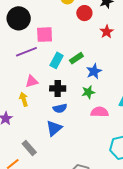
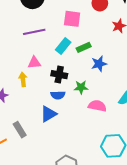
pink square: (45, 35) -> (72, 19), moved
green star: (88, 92) -> (81, 87), moved

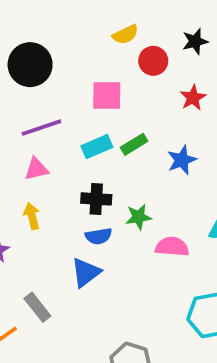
cyan rectangle: (63, 46) -> (97, 147), turned 35
pink triangle: (34, 63) -> (36, 169), moved
blue star: (99, 64) -> (182, 160), moved

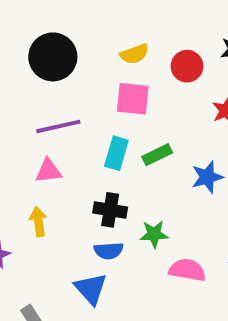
yellow semicircle: (125, 34) -> (134, 54), moved
cyan rectangle: (97, 147) -> (116, 153), turned -56
blue triangle: (86, 273) -> (91, 289), turned -40

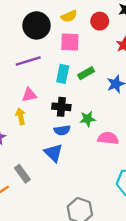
black circle: (53, 57) -> (37, 25), moved
pink triangle: (48, 171) -> (29, 95), moved

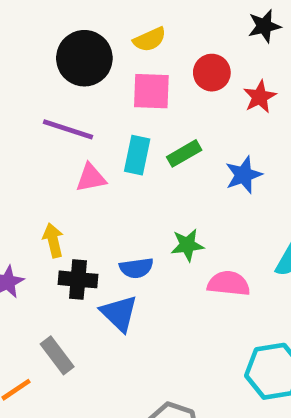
red circle: (100, 21) -> (212, 73), moved
purple line: (28, 61) -> (68, 129), turned 35
pink triangle: (29, 95) -> (91, 178), moved
black cross: (61, 107) -> (78, 279), moved

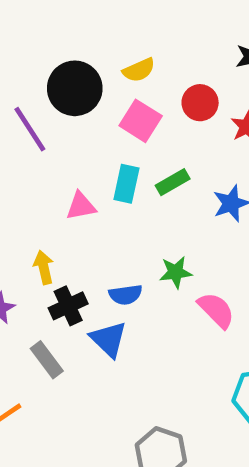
pink square: (151, 91) -> (141, 121), turned 30
purple line: (68, 129) -> (30, 129), moved, turned 39
black cross: (78, 279) -> (68, 306), turned -30
pink semicircle: (229, 284) -> (216, 310), turned 39
gray rectangle: (57, 355) -> (47, 360), moved

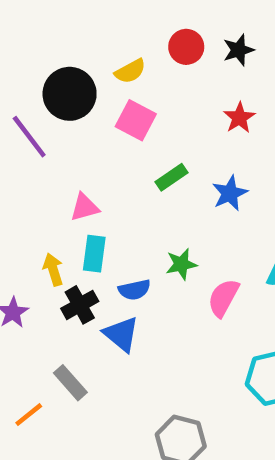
red circle: (200, 103) -> (186, 47), moved
cyan rectangle: (126, 184) -> (94, 254), moved
pink semicircle: (216, 310) -> (223, 298), turned -102
gray rectangle: (47, 360) -> (70, 383), moved

